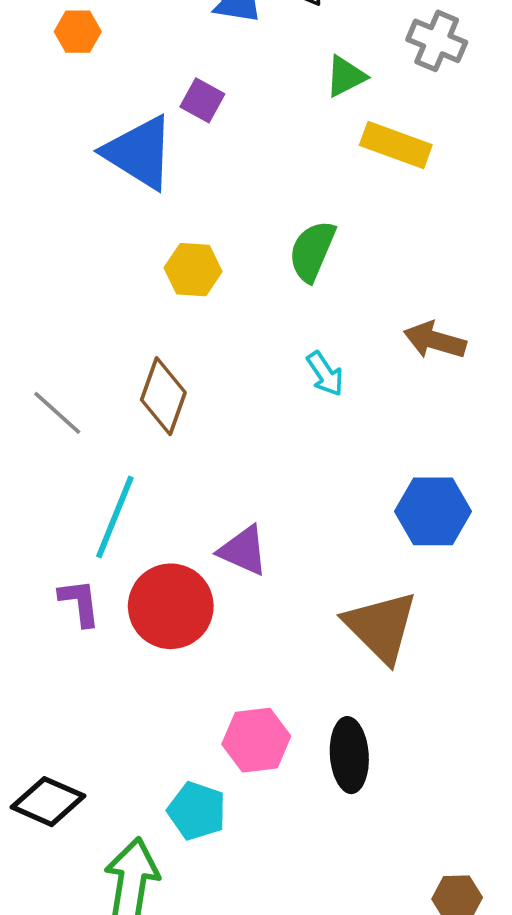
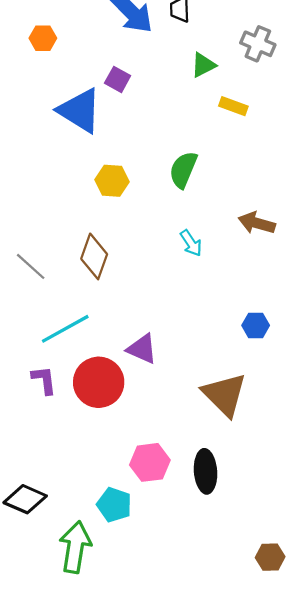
yellow rectangle: (396, 145) -> (233, 106), size x0.7
blue hexagon: (433, 511) -> (256, 325), size x0.6
cyan line: (115, 517) -> (65, 329), turned 39

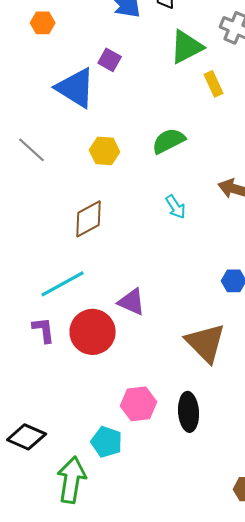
green triangle: (203, 65) -> (187, 47), size x1.5
yellow rectangle: (233, 106) -> (214, 84), turned 45
green semicircle: (183, 170) -> (169, 141), turned 40
brown diamond: (94, 256) -> (89, 219), turned 42
gray line: (31, 266) -> (32, 150), moved

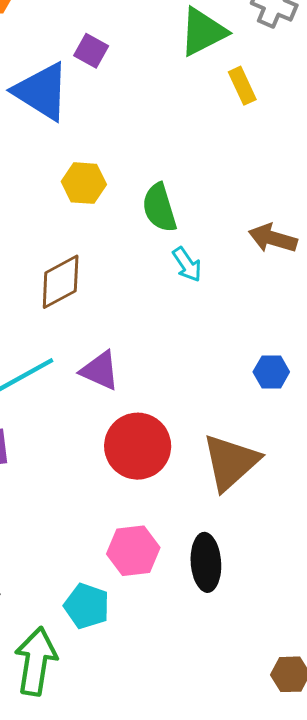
green semicircle: (169, 141) -> (159, 208), moved, turned -80
purple triangle: (132, 302) -> (100, 371), moved
red circle: (93, 332) -> (138, 446), moved
brown triangle: (206, 343) -> (231, 462), turned 33

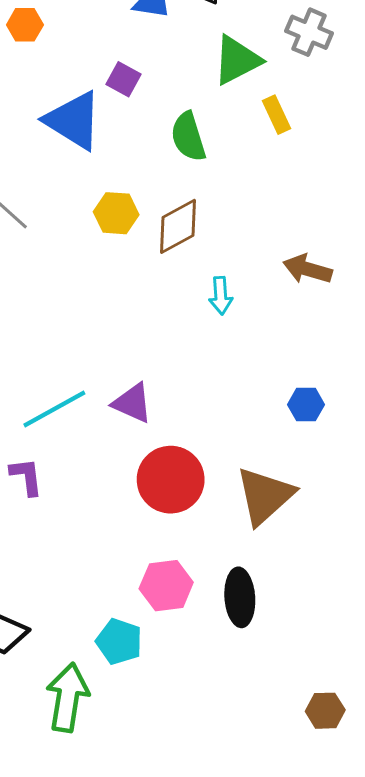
green semicircle: (159, 208) -> (188, 137), moved
cyan arrow: (187, 264) -> (221, 296), turned 30
brown diamond: (61, 282) -> (178, 226), moved

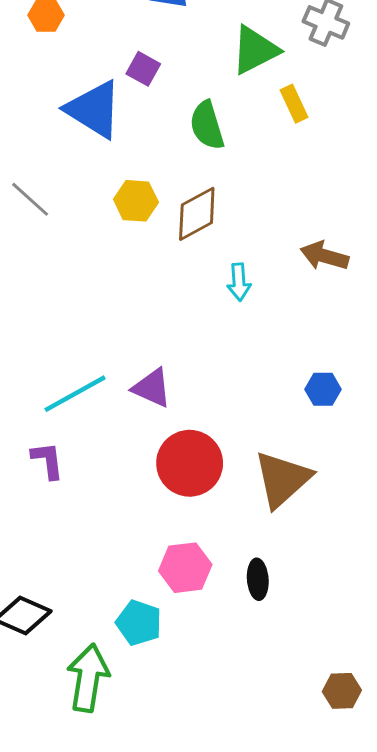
black ellipse: (240, 597) -> (258, 579), size x0.7

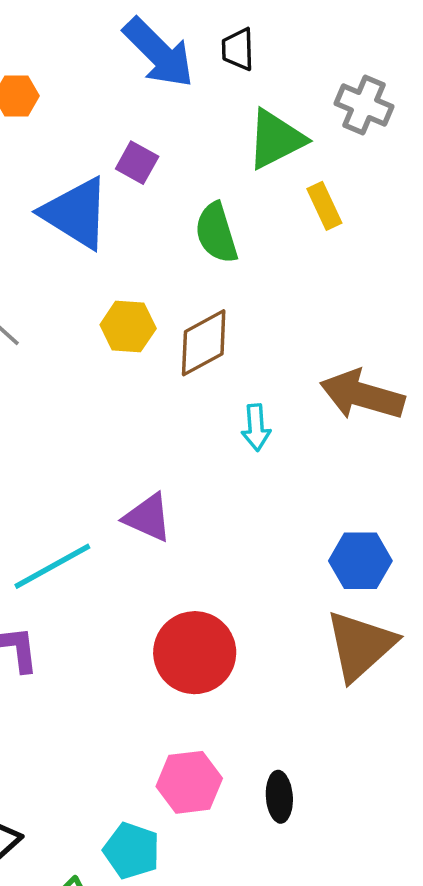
brown arrow: (324, 256) -> (362, 395), size x1.4
purple triangle: (152, 388) -> (148, 518), moved
blue hexagon: (323, 389) -> (360, 561), size x1.4
brown triangle: (282, 479) -> (360, 645), moved

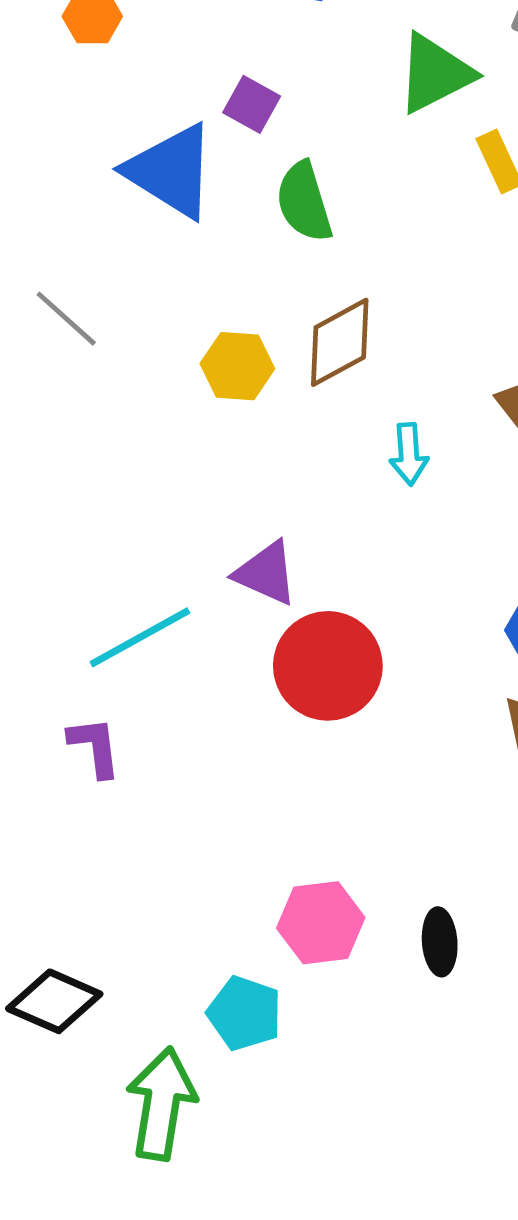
green semicircle: (216, 233) -> (304, 202), moved
yellow hexagon: (128, 327) -> (237, 366), moved
red circle: (195, 653) -> (328, 666), moved

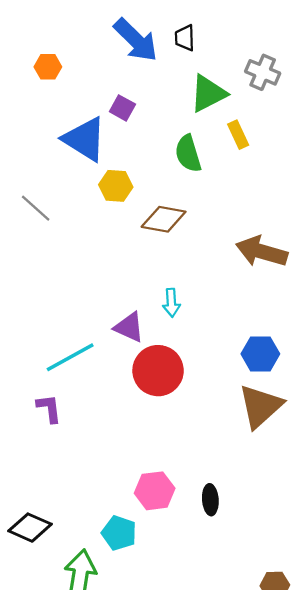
green semicircle: (304, 202) -> (188, 154), moved
brown diamond: (340, 342) -> (164, 219), turned 39
yellow hexagon: (237, 366) -> (116, 186), moved
cyan arrow: (409, 454) -> (171, 303), moved

